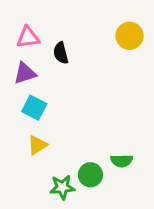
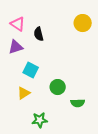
pink triangle: (28, 37) -> (18, 24), turned 42
cyan square: (34, 108) -> (31, 70), moved
green circle: (90, 175) -> (58, 87), moved

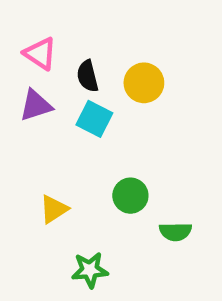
yellow circle: (83, 23) -> (144, 83), moved
cyan square: (31, 70) -> (94, 119), moved

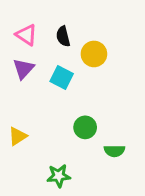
black semicircle: (88, 76) -> (63, 36), moved
purple triangle: (36, 105) -> (23, 69), turned -30
yellow triangle: (54, 209) -> (18, 136), moved

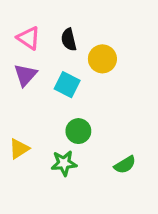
green circle: (85, 127) -> (78, 131), moved
green semicircle: (114, 151) -> (125, 165), turned -30
green star: (59, 176) -> (64, 163), moved

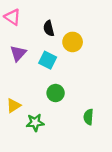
pink triangle: (29, 38) -> (12, 17), moved
green star: (64, 163) -> (35, 123), moved
green semicircle: (125, 165) -> (88, 117), turned 126

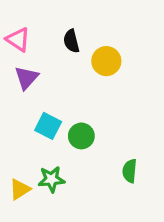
pink triangle: (12, 17) -> (18, 39), moved
cyan square: (48, 60) -> (48, 126), moved
yellow triangle: (14, 106) -> (20, 189), moved

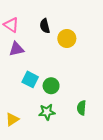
purple triangle: (26, 78) -> (16, 49), turned 35
green star: (51, 179) -> (47, 112), moved

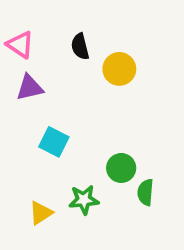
green circle: (51, 86) -> (121, 168), moved
yellow triangle: (12, 119) -> (41, 213), moved

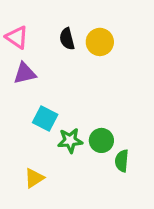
yellow circle: (119, 69) -> (100, 42), moved
green star: (84, 200) -> (70, 140), moved

